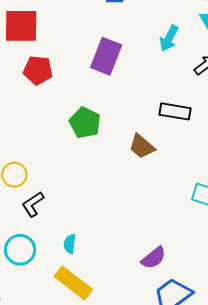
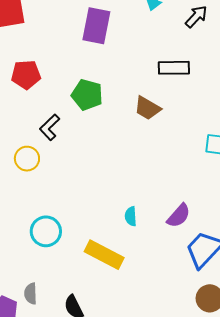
red pentagon: (38, 70) -> (26, 75), moved
black L-shape: (33, 204) -> (50, 127), moved
cyan semicircle: (70, 244) -> (131, 216), moved

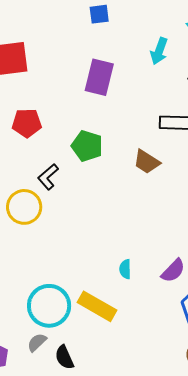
yellow circle: (27, 159) -> (24, 207), size x1.4
cyan circle: (46, 231) -> (49, 306), moved, size x1.4
gray semicircle: (31, 294) -> (37, 342), moved, turned 45

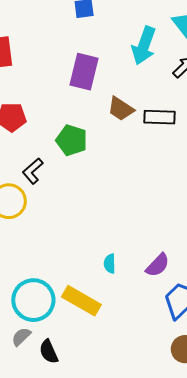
cyan arrow: (159, 51) -> (144, 46), size x1.4
brown trapezoid: (147, 162) -> (121, 109), moved

